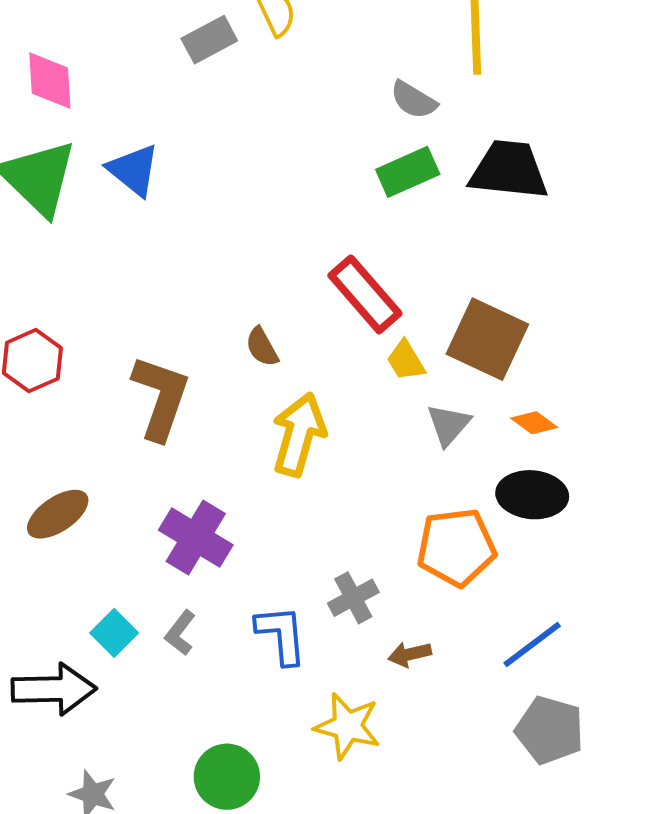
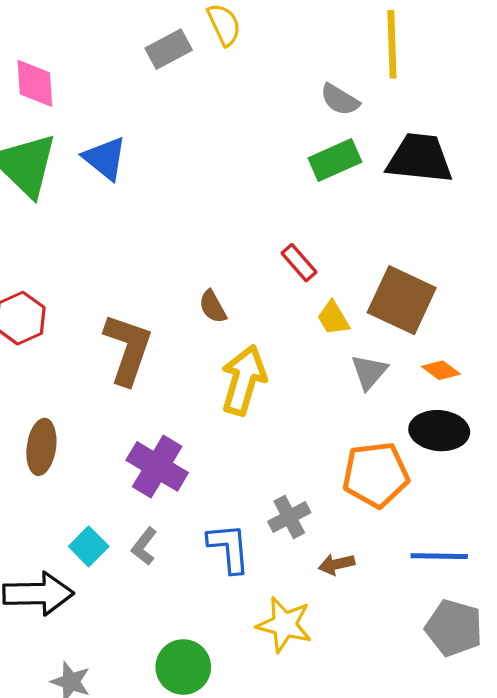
red rectangle: (365, 294) -> (299, 263), size x0.6
brown ellipse: (58, 514) -> (41, 447), turned -48
blue line: (532, 644) -> (439, 556), turned 38

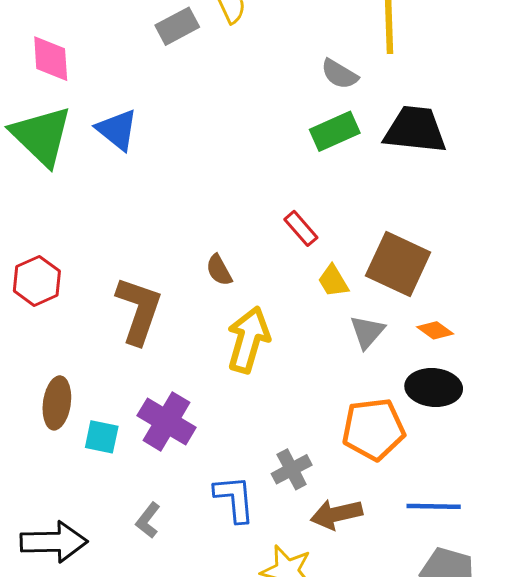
cyan square: (89, 546) -> (102, 437), moved, turned -33
gray L-shape: (144, 546) -> (148, 520), moved
brown arrow: (337, 564) -> (336, 514), size x1.5

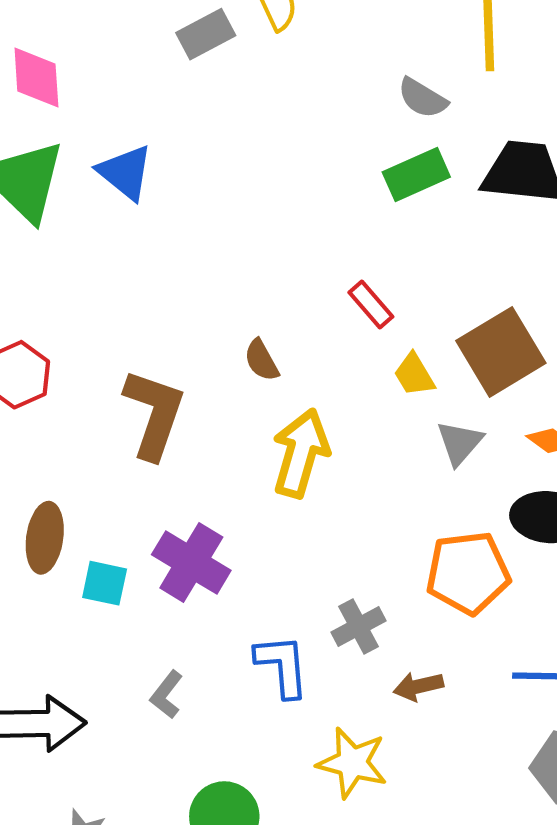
brown square: (398, 264) -> (501, 352), turned 34
brown arrow: (336, 514) -> (418, 686), size x0.7

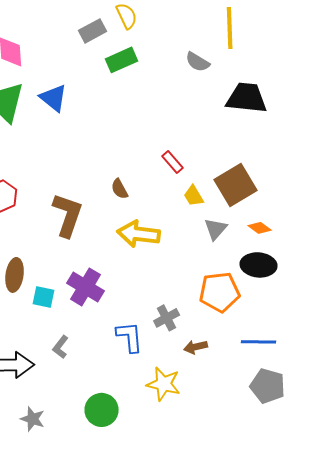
green rectangle: (416, 174) -> (122, 60), moved
yellow arrow: (301, 453) -> (139, 234), turned -99
gray L-shape: (167, 695) -> (61, 347), moved

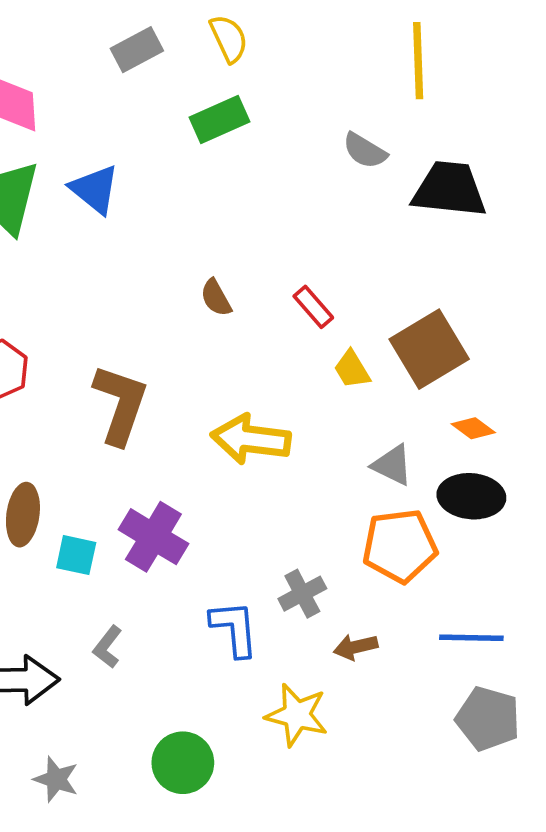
gray rectangle: (93, 31) -> (137, 50), moved
gray semicircle: (198, 62) -> (365, 151), moved
brown semicircle: (120, 189) -> (216, 298), moved
gray triangle: (216, 229) -> (392, 465), moved, turned -45

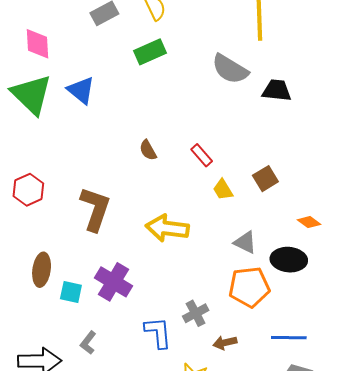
gray semicircle: (365, 151) -> (230, 69), size x1.5
black trapezoid: (449, 189) -> (277, 90), size x0.7
brown square: (429, 349) -> (265, 179), size x0.6
orange diamond: (473, 428) -> (309, 222), moved

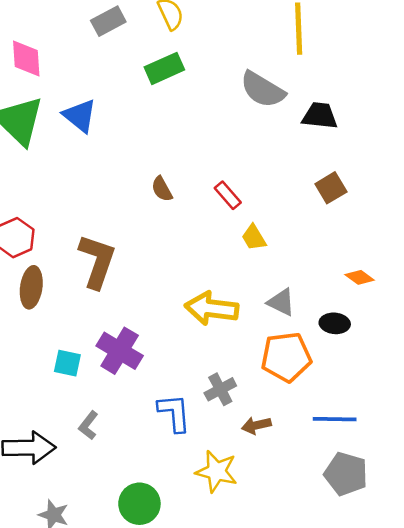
brown square: (265, 179) -> (331, 188), moved
yellow arrow: (167, 228) -> (212, 308), moved
black ellipse: (289, 260) -> (335, 323), size x0.7
brown ellipse: (42, 270) -> (31, 287), moved

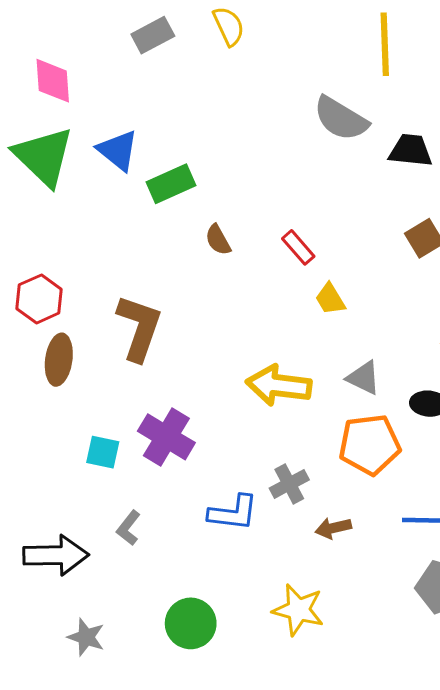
green rectangle: (164, 68) -> (171, 184), moved
blue L-shape: (174, 413) -> (233, 513), turned 102
yellow star: (217, 471) -> (298, 610), moved

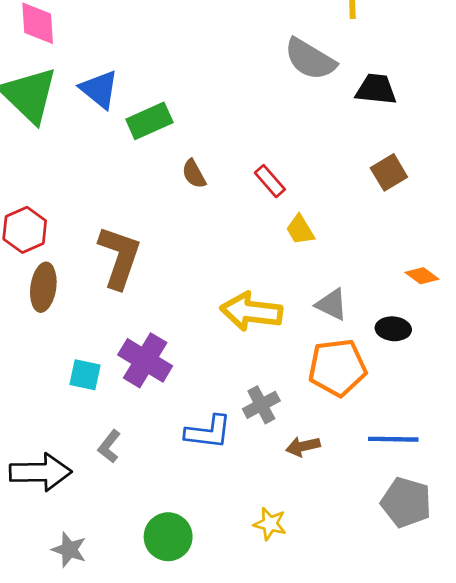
yellow star: (298, 610) -> (270, 524), size x0.7

